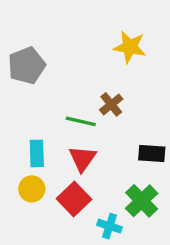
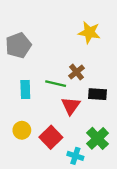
cyan rectangle: (37, 153) -> (25, 90), moved
black rectangle: (152, 153) -> (97, 94), moved
red triangle: (82, 159) -> (71, 106), moved

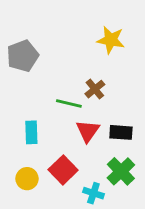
cyan rectangle: (25, 90) -> (31, 132), moved
black rectangle: (97, 94) -> (121, 132), moved
yellow circle: (22, 130) -> (27, 179), moved

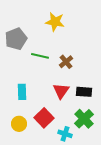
yellow star: (111, 40) -> (55, 22), moved
green line: (69, 104) -> (40, 56), moved

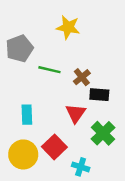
black rectangle: (84, 92) -> (99, 95), moved
green cross: (84, 119) -> (103, 133), moved
yellow circle: (19, 124) -> (23, 154), size x1.5

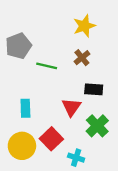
yellow star: (68, 27) -> (84, 26), moved, turned -30
brown cross: (82, 77) -> (82, 58), moved

